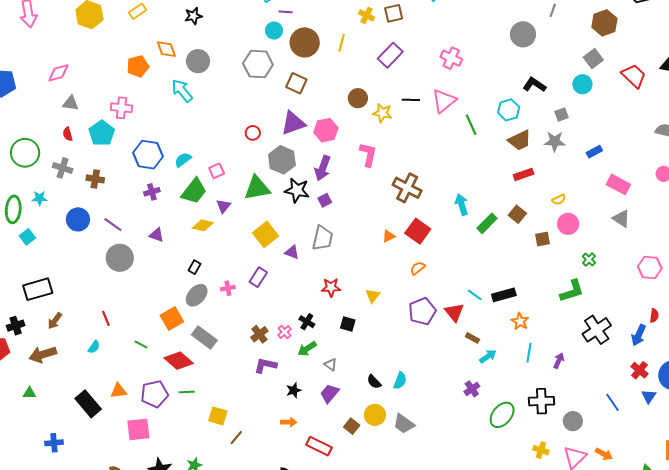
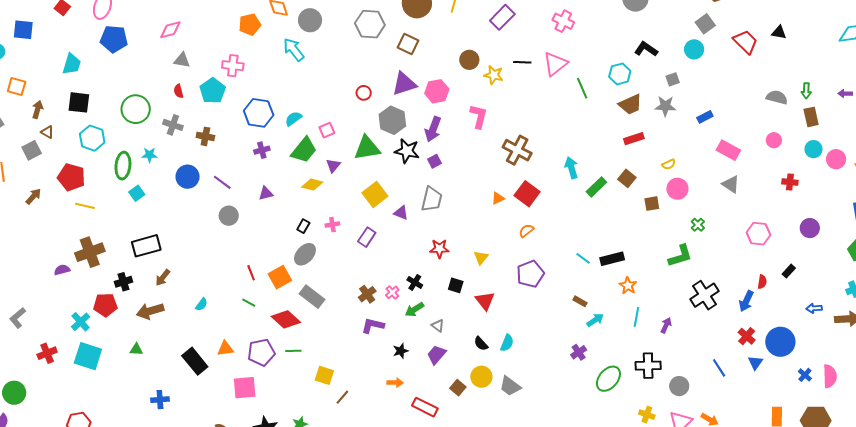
purple triangle: (157, 235) -> (266, 193), turned -35
gray circle: (120, 258) -> (229, 216), size x0.7
pink cross: (228, 288) -> (332, 225), moved
red triangle: (454, 312) -> (485, 301), moved
red line: (106, 318) -> (251, 273), moved

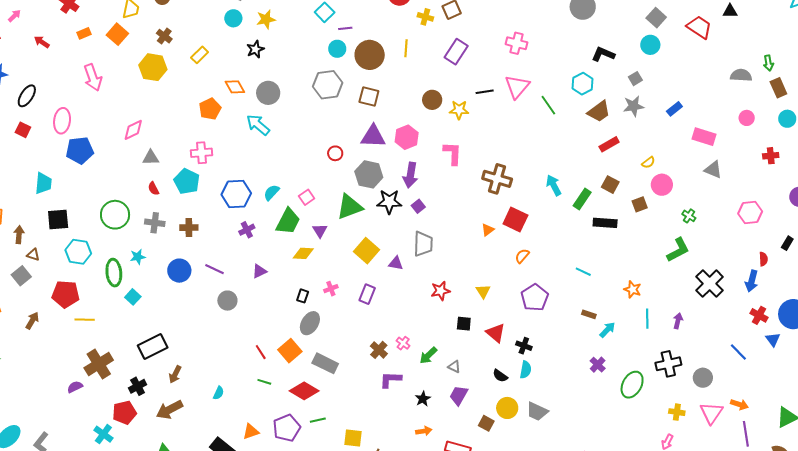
purple triangle: (404, 84) -> (373, 136), turned 32
black rectangle: (612, 259) -> (605, 223), moved, turned 30
black cross: (415, 282) -> (524, 346), moved

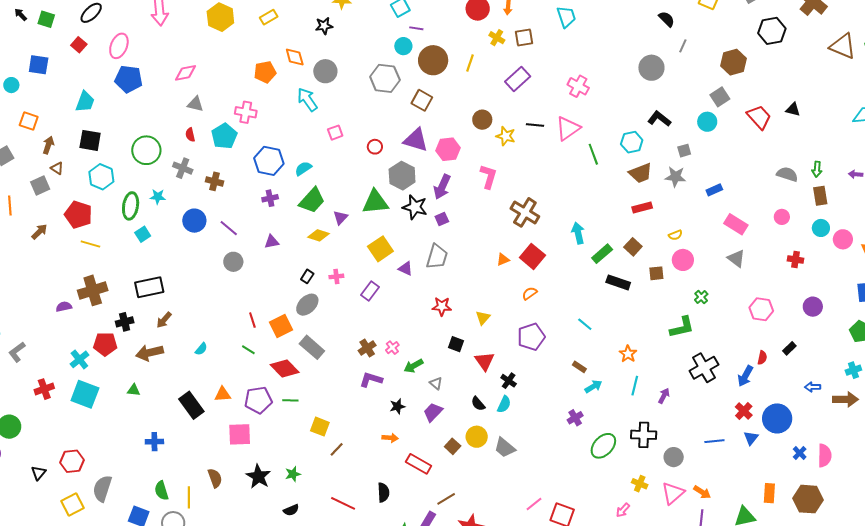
pink square: (307, 197) -> (335, 133), moved
blue line: (738, 352) -> (714, 441), turned -66

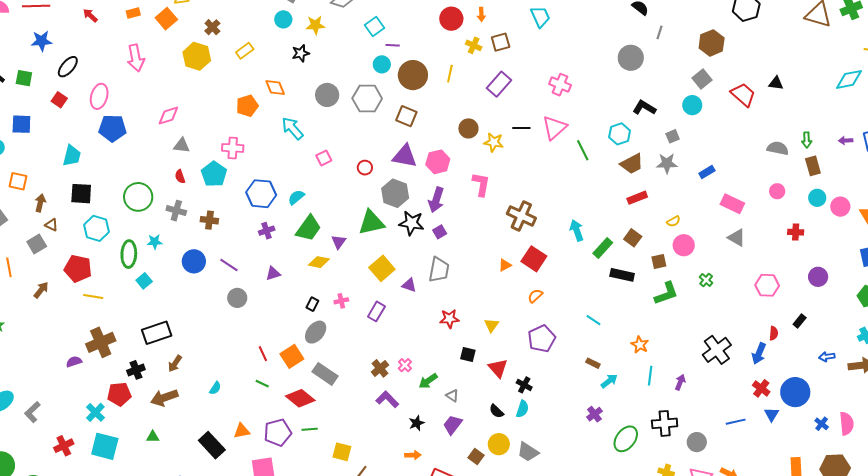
gray circle: (325, 71) -> (327, 95), moved
green L-shape: (682, 327) -> (666, 293), moved
purple L-shape: (371, 380) -> (387, 399), turned 35

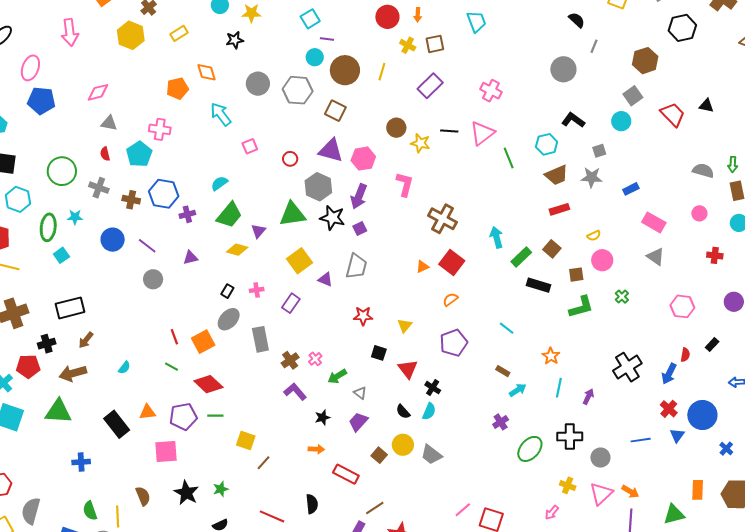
blue hexagon: (261, 194) -> (164, 194), moved
gray rectangle: (325, 374) -> (260, 339), moved, turned 40
green triangle: (153, 437) -> (58, 411), size x2.0

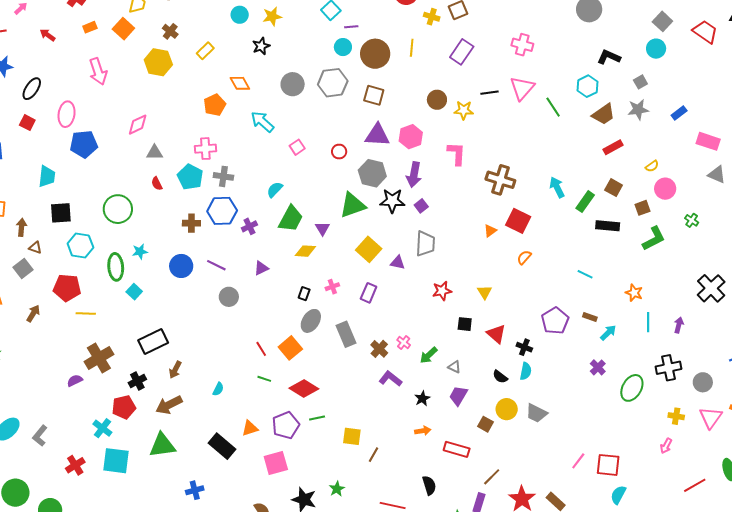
gray cross: (99, 188) -> (223, 176), moved
purple pentagon: (454, 343) -> (555, 321), moved

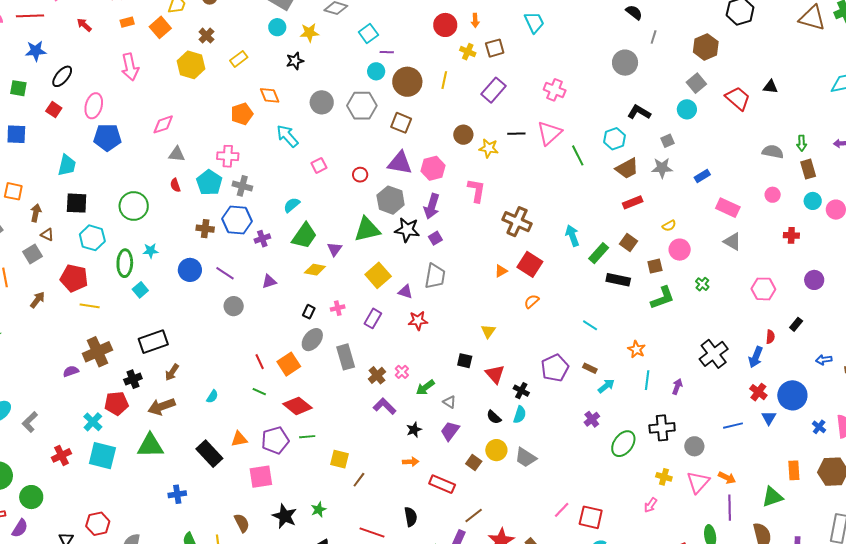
red star: (442, 291) -> (418, 321), moved

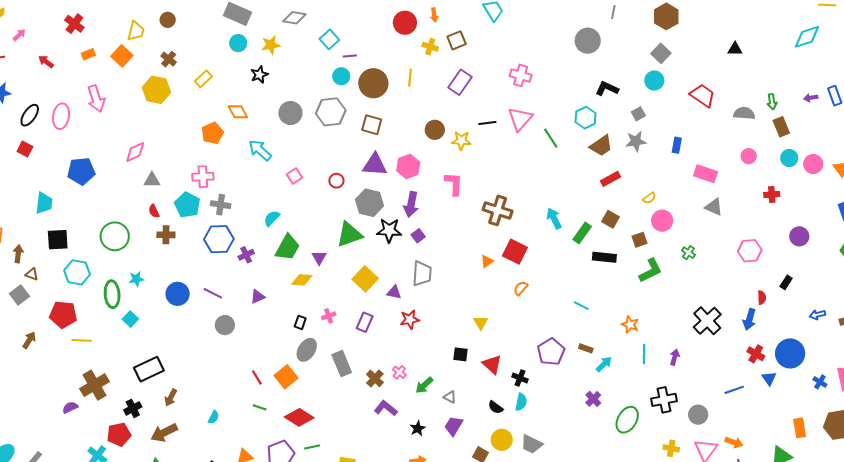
red trapezoid: (738, 98) -> (703, 95), moved
pink ellipse: (94, 106) -> (61, 116), moved
blue rectangle: (702, 176) -> (677, 145), turned -42
brown cross: (205, 229) -> (166, 235), moved

